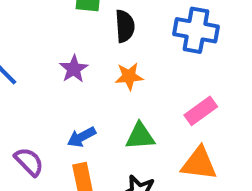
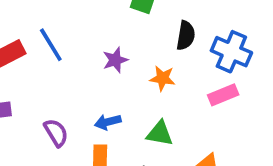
black semicircle: (125, 26) -> (186, 35), moved
pink rectangle: (201, 111) -> (223, 95), moved

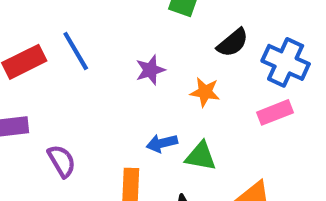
black semicircle: (186, 35) -> (233, 43), turned 40
blue arrow: (108, 122) -> (162, 143), moved
purple semicircle: (56, 133) -> (62, 161), moved

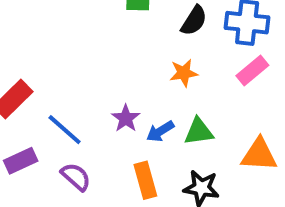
blue line: (76, 51) -> (65, 130), moved
purple star: (150, 70) -> (126, 118), moved

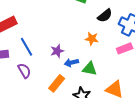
orange rectangle: (145, 180) -> (57, 83), turned 36

